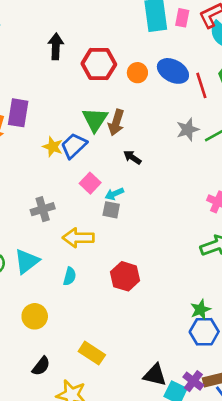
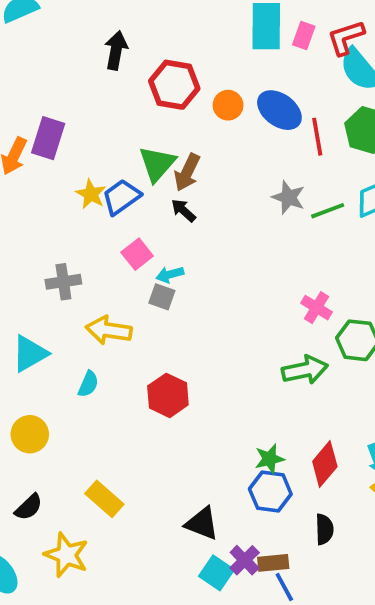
gray star: (188, 130) -> (288, 197), turned 30
black arrow: (132, 157) -> (183, 210), moved
black triangle: (155, 375) -> (202, 523), moved

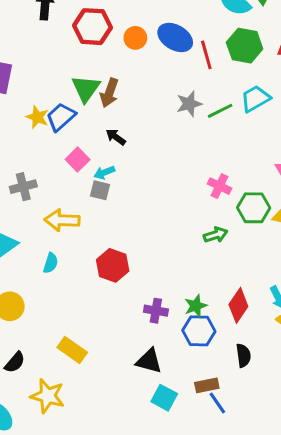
gray star: (288, 197) -> (189, 104), turned -30
black arrow: (183, 210) -> (116, 137), moved
green arrow: (305, 370) -> (216, 235), size x0.7
purple cross: (245, 560) -> (156, 311), moved, turned -30

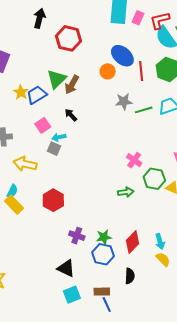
orange circle: (135, 38) -> (108, 71), moved
yellow rectangle: (72, 350) -> (14, 205), moved
cyan square: (164, 398) -> (72, 295), turned 30

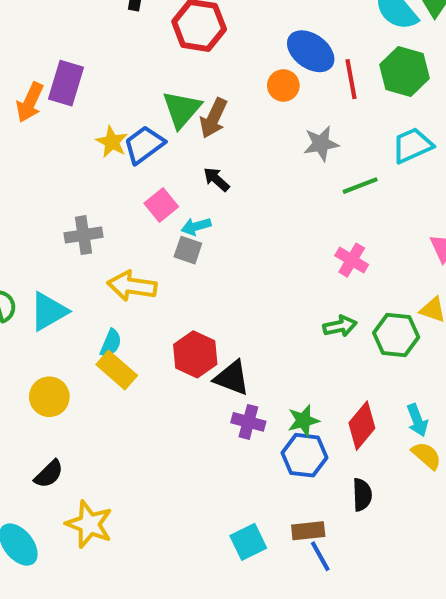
green line: (144, 110) -> (360, 186), moved
green hexagon: (154, 179) -> (396, 335), moved
black triangle: (66, 268) -> (232, 378), moved

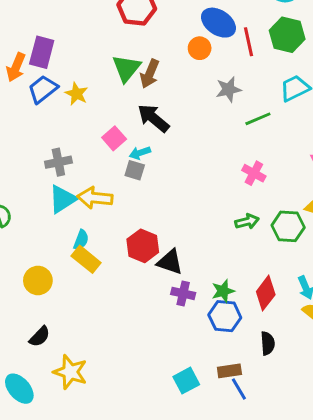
blue trapezoid: (144, 145) -> (43, 89), moved
black arrow: (216, 179) -> (153, 118), size x1.6
cyan triangle: (49, 311) -> (63, 199), moved

